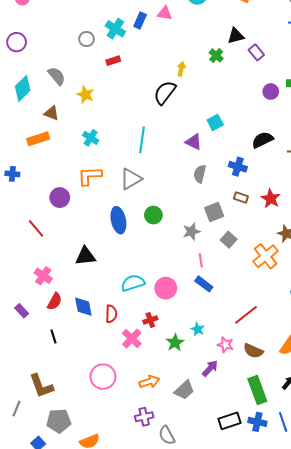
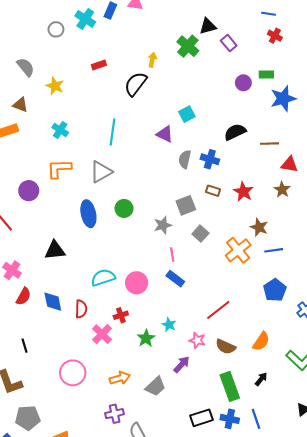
green cross: (216, 55) -> (188, 46), size x1.5
red rectangle: (113, 61) -> (99, 65), moved
gray semicircle: (200, 174) -> (185, 159), moved
black line: (54, 336) -> (25, 346), moved

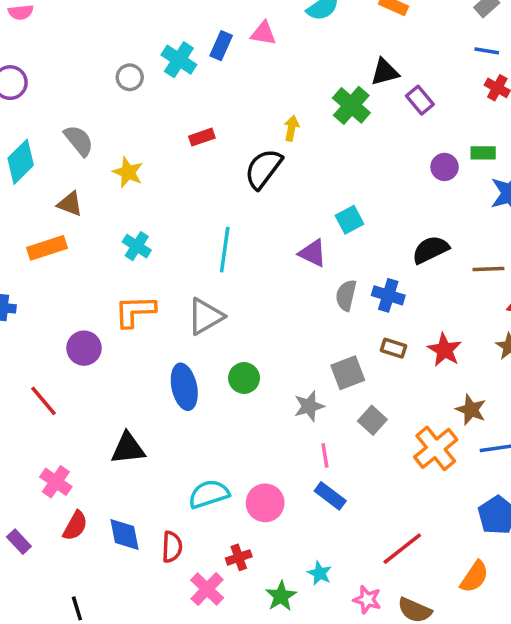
orange semicircle: (261, 341) -> (474, 577), moved

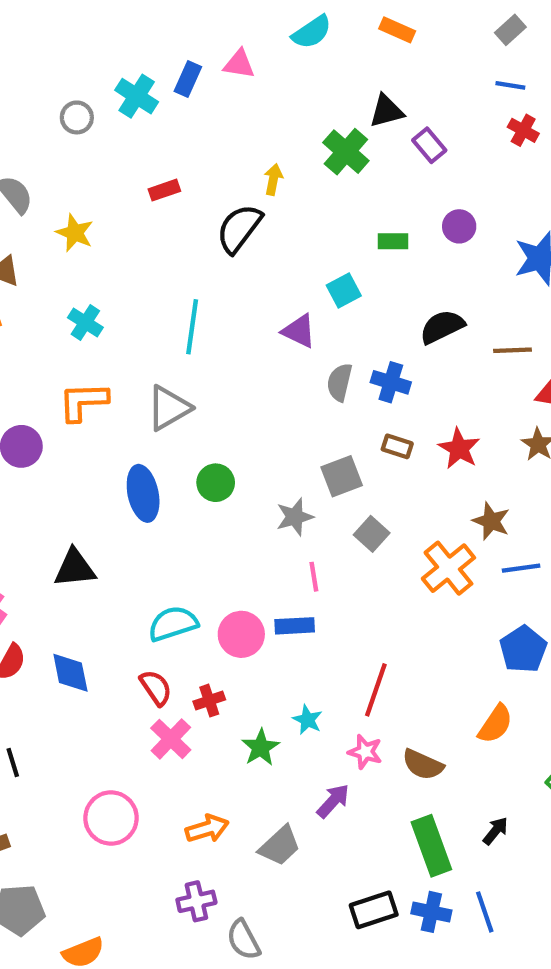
green rectangle: (483, 153) -> (393, 241), moved
blue rectangle: (330, 496) -> (295, 626), moved, turned -40
red semicircle: (172, 547) -> (156, 688), moved, turned -36
red line: (402, 549) -> (376, 690), moved, turned -33

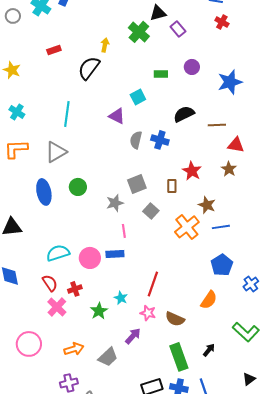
brown rectangle: (397, 446) -> (172, 186), moved, turned 72

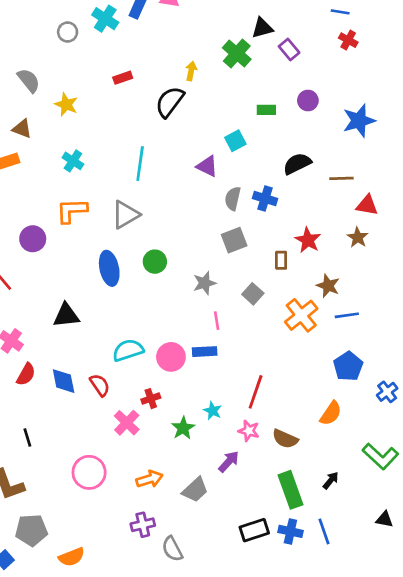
gray square: (137, 184) -> (234, 240), moved
red semicircle: (50, 283) -> (100, 385), moved
black triangle: (249, 379) -> (384, 519), turned 48

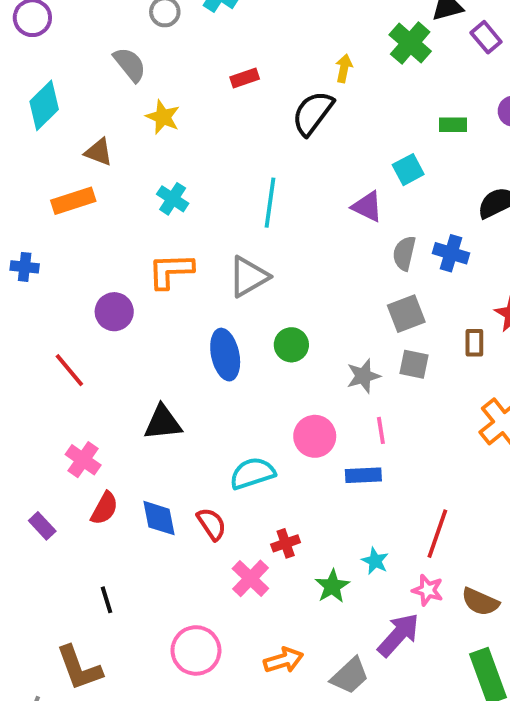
gray semicircle: (29, 80) -> (130, 64), moved
gray square: (253, 294) -> (414, 364), moved, turned -30
pink circle: (171, 357) -> (315, 436), moved
purple arrow: (229, 462) -> (398, 635), size x1.4

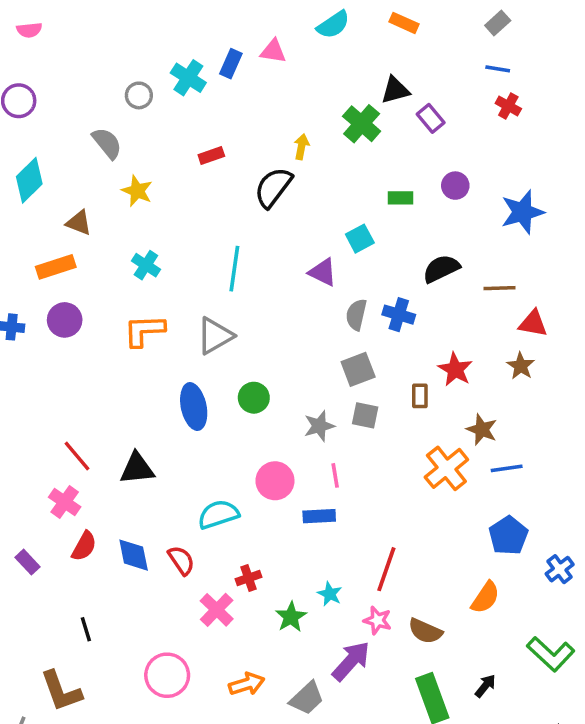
purple circle: (114, 312) -> (65, 320), moved
red line: (69, 370) -> (77, 456), moved

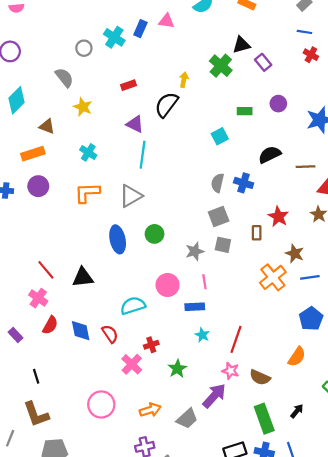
purple triangle: (323, 272) -> (135, 124), moved
cyan star: (330, 594) -> (202, 335), moved
black line: (86, 629) -> (36, 376), moved

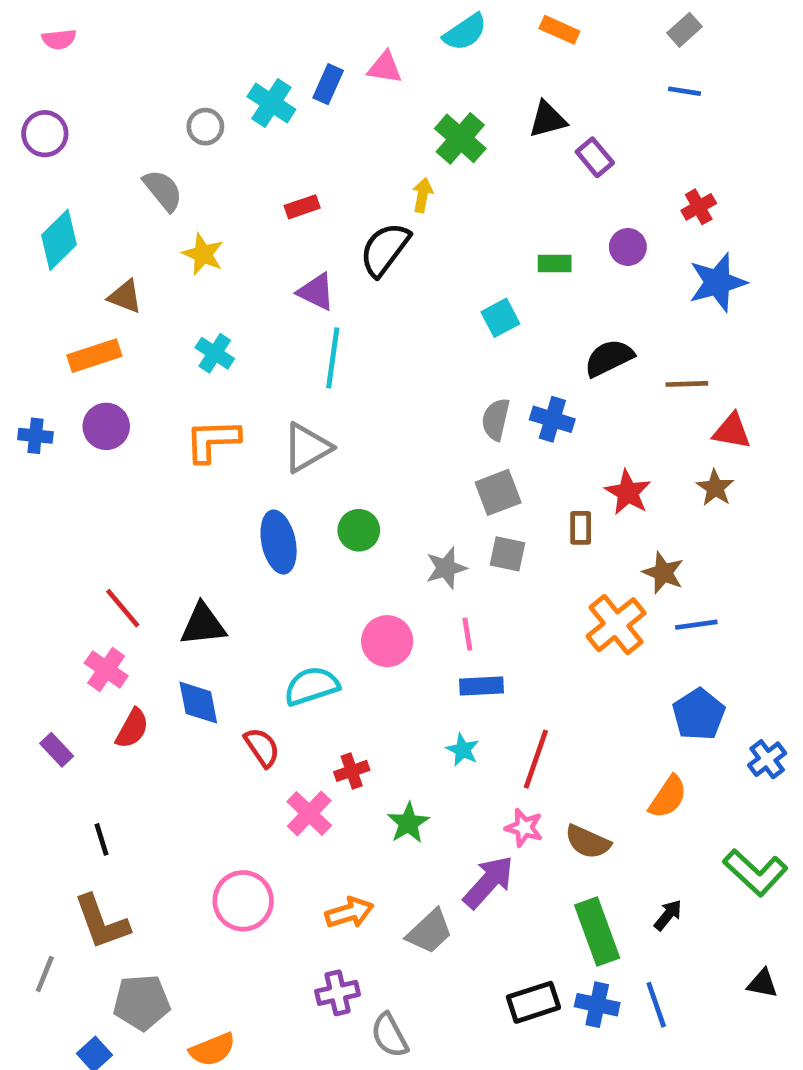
red cross: (311, 55) -> (699, 207), moved, turned 32
green cross: (221, 66) -> (460, 138), moved
blue rectangle: (195, 307) -> (482, 686), moved
blue diamond: (81, 331) -> (198, 703), moved

